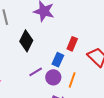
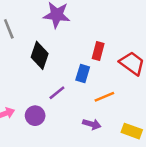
purple circle: (53, 77) -> (35, 116), moved
orange line: (72, 80) -> (104, 97), turned 56

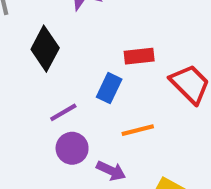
red rectangle: (98, 51) -> (139, 56), turned 60
purple circle: (35, 116) -> (72, 148), moved

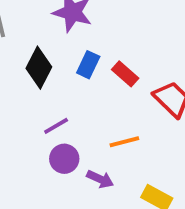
red rectangle: (139, 56) -> (125, 74), turned 48
blue rectangle: (109, 88) -> (88, 65), moved

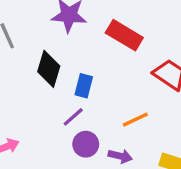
blue rectangle: (88, 65) -> (84, 86), moved
red rectangle: (125, 74) -> (124, 35), moved, size x1.5

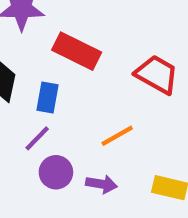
red rectangle: (124, 35) -> (77, 51), moved

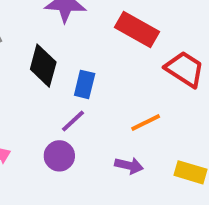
red rectangle: (77, 51) -> (137, 29), moved
purple circle: (56, 172) -> (59, 156), moved

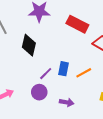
blue rectangle: (85, 84) -> (64, 69), moved
purple arrow: (129, 166) -> (67, 102), moved

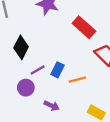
black diamond: (29, 45) -> (21, 47), moved

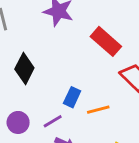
purple line: (38, 70) -> (53, 121), moved
purple circle: (26, 88) -> (18, 122), moved

